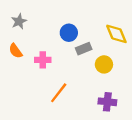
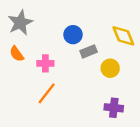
gray star: (19, 21) -> (20, 23), size x1.5
orange line: (59, 93) -> (47, 93), moved

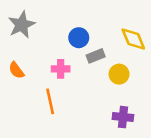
orange semicircle: (17, 54) -> (16, 70), moved
pink cross: (45, 63) -> (61, 69), moved
orange line: (47, 93) -> (50, 101), turned -50

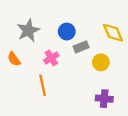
gray star: (22, 25) -> (28, 30), moved
pink cross: (61, 69) -> (51, 58), turned -32

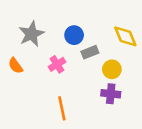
orange line: (43, 85) -> (62, 108), moved
purple cross: (104, 99) -> (111, 94), moved

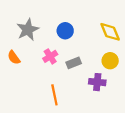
gray rectangle: (90, 52) -> (74, 63), moved
yellow circle: (112, 69) -> (110, 61), moved

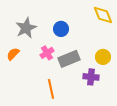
yellow diamond: (110, 32) -> (103, 15), moved
orange semicircle: (14, 57) -> (13, 54), turned 80
gray rectangle: (74, 63) -> (69, 59), size x1.5

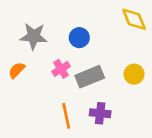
gray star: (26, 28) -> (34, 36), turned 30
purple cross: (91, 77) -> (100, 113), moved

